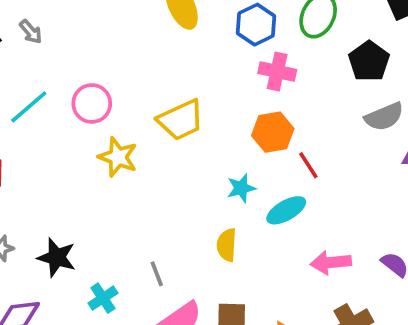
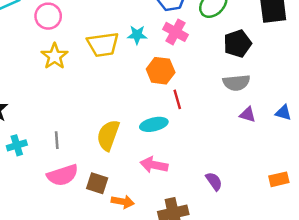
cyan star: (241, 188) -> (137, 35), moved
yellow semicircle: (227, 245) -> (108, 135), size x1.4
pink arrow: (331, 262) -> (154, 165), moved

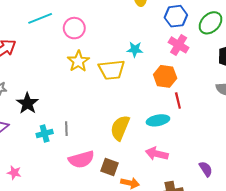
cyan star: (137, 35) -> (135, 49), moved
yellow trapezoid: (103, 44) -> (112, 70), moved
gray line: (57, 140) -> (66, 129), moved

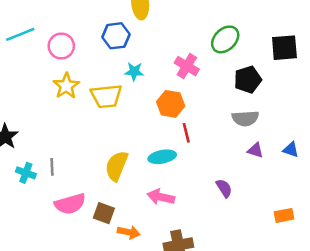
blue hexagon: (176, 16) -> (116, 36), moved
cyan cross: (45, 133) -> (26, 173), turned 35
purple semicircle: (206, 169) -> (224, 188), moved

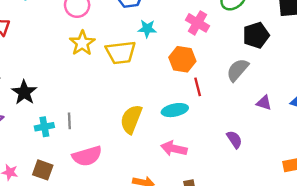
gray semicircle: (245, 118) -> (238, 70), moved, turned 135
cyan cross: (26, 173) -> (44, 127), turned -30
brown square: (104, 213) -> (43, 170), moved

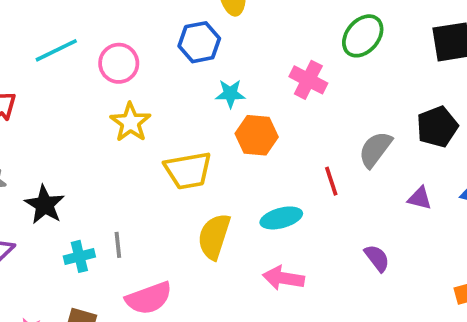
black pentagon: (256, 35) -> (437, 127), moved
yellow trapezoid: (121, 52) -> (188, 170), moved
orange hexagon: (182, 59) -> (257, 135), moved
red line: (198, 87) -> (331, 181), moved

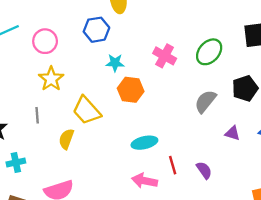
green ellipse: (363, 36) -> (209, 52), moved
yellow trapezoid: (188, 170) -> (86, 111), turned 56
red line: (331, 181) -> (173, 165), moved
yellow semicircle: (214, 236) -> (66, 139), moved, size x0.7
gray line: (118, 245) -> (37, 115), moved

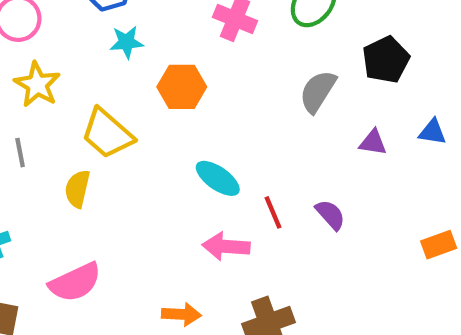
cyan star: (115, 63) -> (127, 42), moved
cyan ellipse: (144, 143) -> (218, 178), turned 55

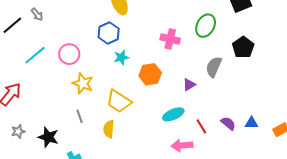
blue triangle: (433, 132) -> (251, 123), moved
purple triangle: (373, 143) -> (189, 85), moved, turned -32
cyan ellipse: (218, 178) -> (173, 114), turned -50

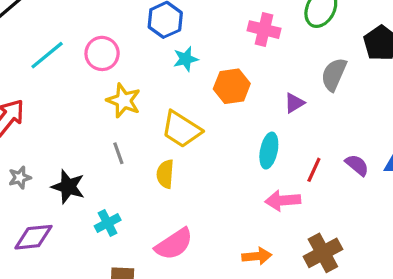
cyan ellipse: (173, 114) -> (269, 151), turned -55
red line: (201, 126) -> (314, 170), turned 56

